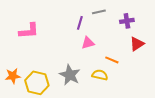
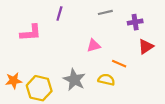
purple line: (80, 23) -> (59, 13), moved

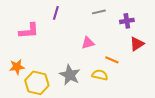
orange star: (14, 81) -> (17, 67), moved

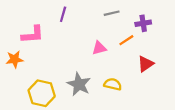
red triangle: (137, 44) -> (145, 64), moved
orange line: (112, 60) -> (126, 40), moved, turned -56
orange star: (17, 67) -> (15, 59), moved

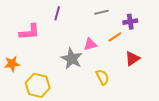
orange star: (15, 59) -> (12, 64), moved
gray star: (79, 84) -> (72, 59), moved
yellow semicircle: (113, 84) -> (102, 77), turned 49

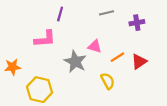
pink L-shape: (29, 32) -> (45, 39), moved
orange line: (115, 37) -> (117, 57), moved
pink triangle: (90, 44) -> (95, 46), turned 32

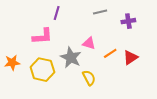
yellow semicircle: (108, 81) -> (89, 78), moved
yellow hexagon: (40, 90) -> (42, 70), moved

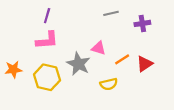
purple line: (57, 13) -> (47, 16), moved
yellow semicircle: (89, 78) -> (109, 84), moved, turned 105

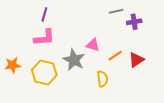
gray line: (111, 13) -> (116, 11), moved
yellow semicircle: (109, 84) -> (102, 79), turned -84

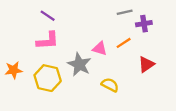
purple line: (44, 14) -> (48, 16), turned -72
orange line: (115, 56) -> (124, 43), moved
yellow semicircle: (102, 79) -> (110, 85), turned -56

